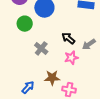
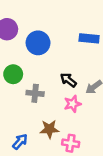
green circle: (25, 24) -> (13, 74), moved
gray cross: (41, 48) -> (35, 93), turned -32

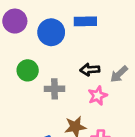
blue rectangle: (89, 38) -> (85, 21), moved
black arrow: (68, 80) -> (90, 70), turned -35

